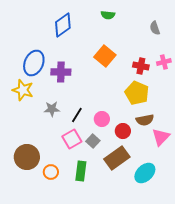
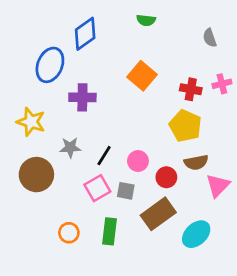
blue ellipse: (34, 63) -> (50, 65), moved
gray square: (93, 141) -> (126, 191), turned -32
brown circle: (27, 157) -> (36, 175), moved

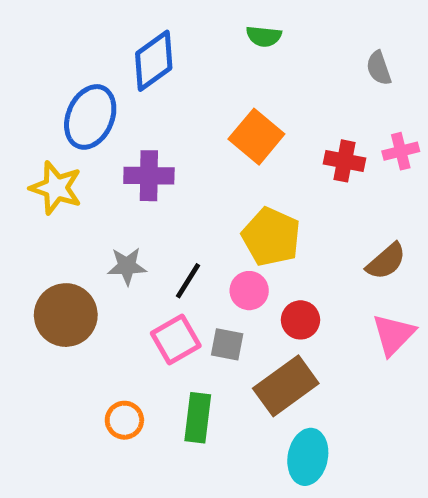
yellow star: (31, 122) -> (56, 188), moved
yellow pentagon: (185, 126) -> (271, 237), moved
brown semicircle: (196, 162) -> (386, 261), moved, turned -30
cyan ellipse: (196, 234) -> (308, 457), moved, turned -36

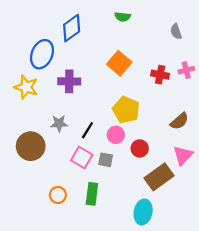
pink square: (176, 339) -> (82, 158), turned -30
brown rectangle: (286, 386) -> (159, 177), moved

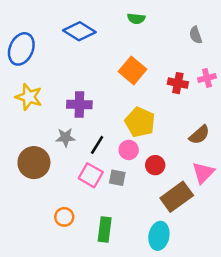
blue diamond: (72, 28) -> (79, 31), turned 68
blue ellipse: (42, 54) -> (21, 49), moved
purple cross: (69, 81) -> (79, 105), moved
green rectangle: (92, 194) -> (105, 230), moved

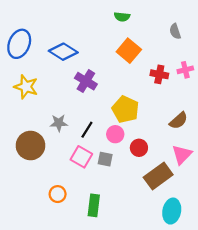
blue diamond: (79, 31) -> (63, 52), moved
orange square: (132, 70) -> (129, 51), moved
purple cross: (79, 105) -> (86, 81), moved, turned 30
cyan ellipse: (159, 236) -> (172, 211), moved

